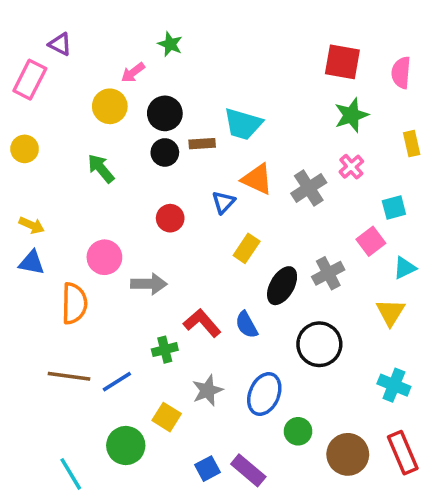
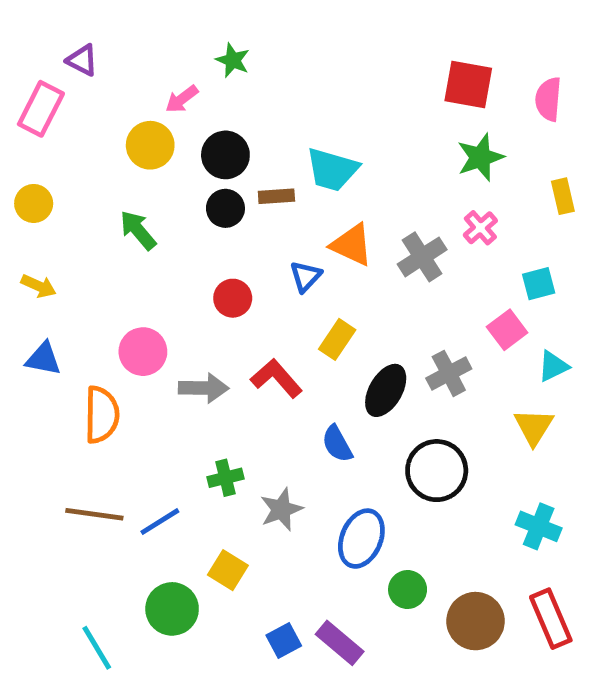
yellow arrow: (32, 225) -> (39, 286), moved
red L-shape: (202, 323) -> (276, 378), moved
gray star: (207, 390) -> (281, 509), moved

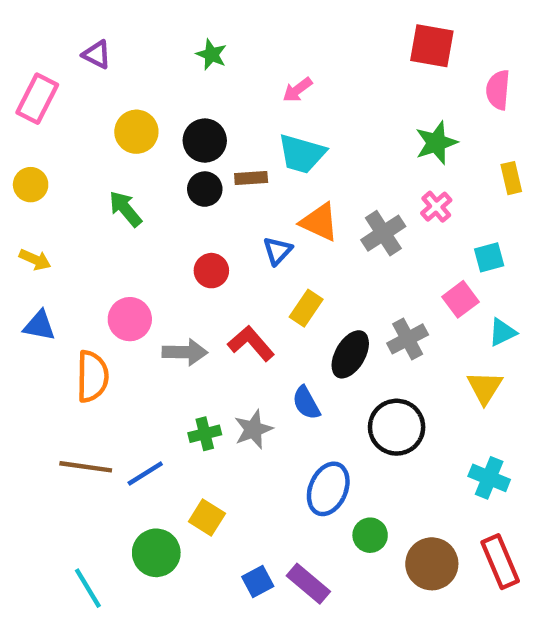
purple triangle: (82, 60) -> (97, 55), moved
red square: (468, 85) -> (432, 46), moved
pink arrow: (182, 99) -> (297, 90), moved
gray star: (281, 509) -> (253, 429), moved

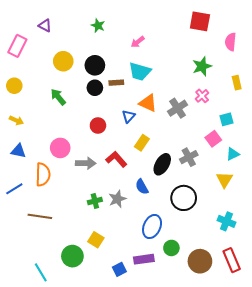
blue line: (145, 473) -> (14, 189), moved
purple rectangle: (308, 584) -> (144, 259), moved, turned -48

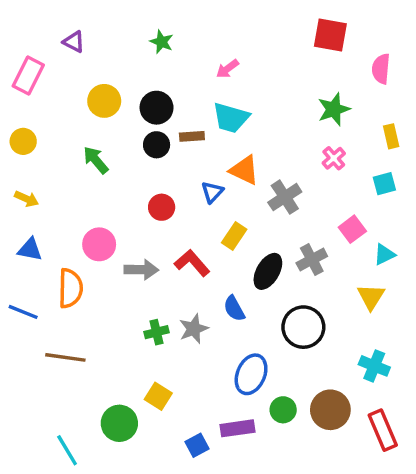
gray cross: (178, 108) -> (285, 197), moved
cyan square: (226, 119) -> (384, 184), moved
blue line: (14, 189) -> (23, 312), turned 54
brown circle: (200, 261) -> (330, 410), moved

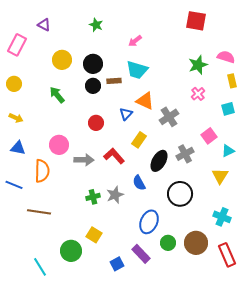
pink semicircle: (381, 69) -> (226, 57), moved, turned 102
purple rectangle: (238, 428) -> (141, 254), turned 54

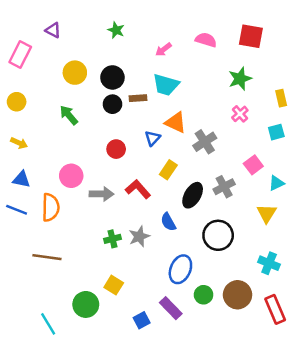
red square: (196, 21) -> (251, 36), moved
pink semicircle: (226, 57) -> (206, 40), moved
blue line: (14, 185) -> (17, 210), moved

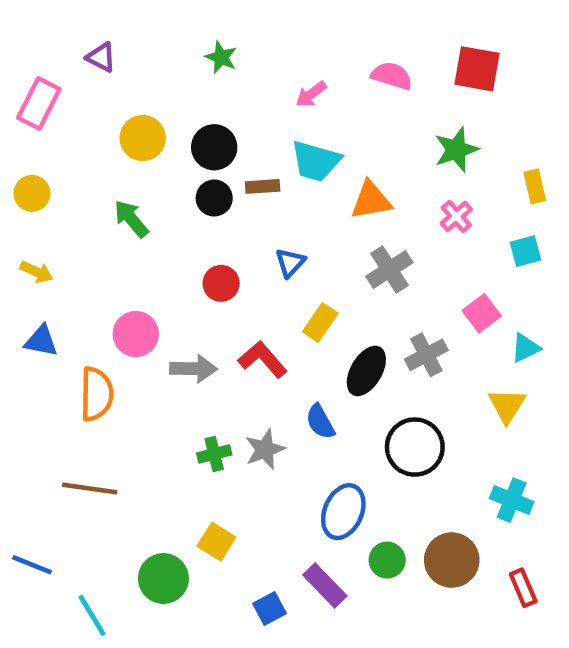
orange triangle: (176, 122) -> (371, 200), moved, turned -35
blue line: (17, 210) -> (32, 565), moved
red rectangle: (275, 309) -> (523, 588), size x0.7

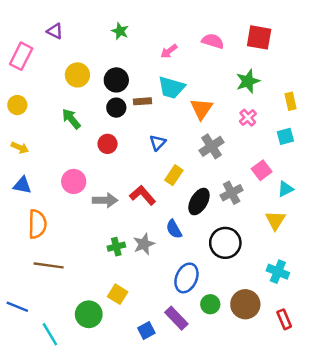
orange triangle: (371, 200) -> (201, 109), turned -45
red circle: (221, 283) -> (108, 144), moved
orange semicircle: (97, 394) -> (37, 224), moved

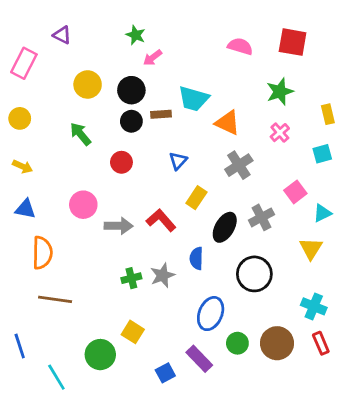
pink arrow: (169, 51) -> (153, 58), moved
orange triangle: (201, 109) -> (228, 123), turned -40
blue semicircle: (174, 229) -> (196, 258), turned 30
blue line: (17, 307) -> (20, 346), turned 50
red rectangle: (284, 319) -> (321, 343), moved

